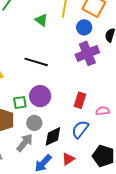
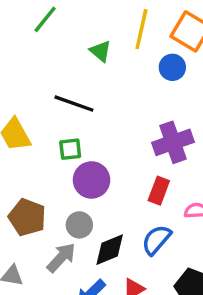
purple cross: (87, 53) -> (173, 142), moved
black line: (36, 62) -> (74, 104), moved
green square: (20, 102) -> (70, 149), moved

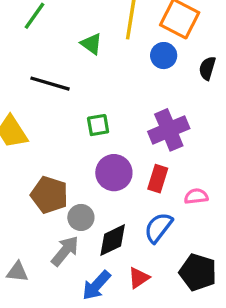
black line: (74, 104) -> (50, 84), moved
green square: (70, 149) -> (98, 125), moved
purple circle: (92, 180) -> (114, 173), moved
brown pentagon: (27, 217) -> (49, 195), moved

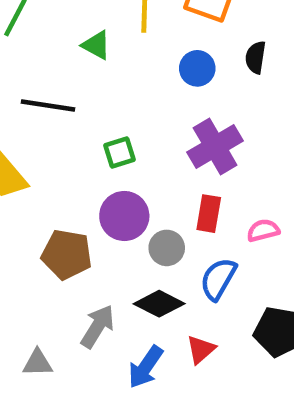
blue circle: (164, 56) -> (197, 68), moved
purple circle: (114, 173) -> (124, 216), moved
gray circle: (81, 217) -> (167, 248), moved
black diamond: (113, 240) -> (159, 304), turned 60

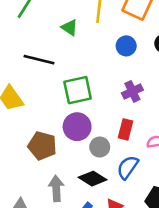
purple cross: (215, 146) -> (132, 91), size x0.7
green square: (120, 152) -> (78, 90), size x1.6
gray arrow: (98, 326) -> (56, 188), turned -40

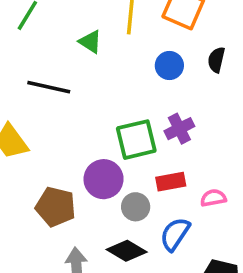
green square: (78, 90) -> (136, 140), moved
red rectangle: (125, 129) -> (171, 182), turned 66

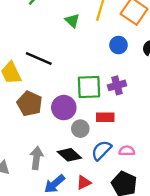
black line: (49, 87) -> (39, 59), moved
pink semicircle: (213, 198) -> (127, 151), moved
brown pentagon: (56, 207) -> (30, 104), moved

